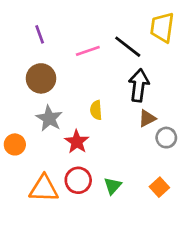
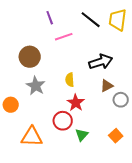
purple line: (40, 34) -> (50, 18), moved
black line: (128, 47) -> (91, 20), moved
black arrow: (139, 85) -> (101, 62), turned 65
red star: (77, 142) -> (76, 103), moved
red circle: (78, 180) -> (63, 121), moved

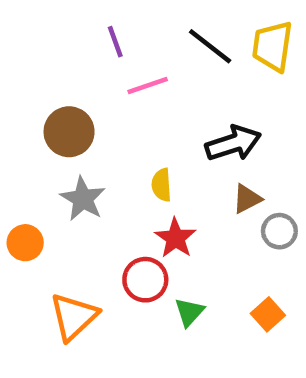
orange triangle: (32, 137) -> (74, 317), turned -45

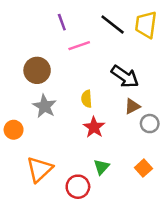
black arrow: (233, 143) -> (125, 77), turned 52
red circle: (145, 280) -> (78, 187), moved

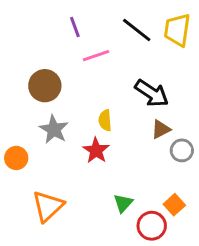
red star: (94, 127) -> (96, 150), moved
red circle: (78, 187) -> (152, 226), moved

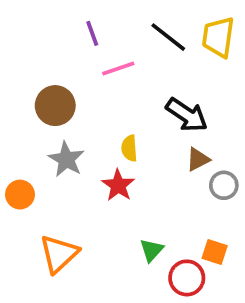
orange square: (174, 205) -> (215, 252), turned -30

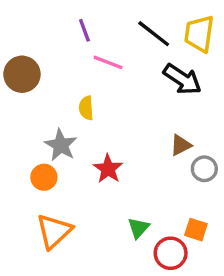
pink line: (118, 69) -> (108, 62), turned 40
brown circle: (55, 106) -> (22, 74), moved
black arrow: (187, 115) -> (182, 79), moved
yellow semicircle: (129, 148) -> (86, 108), moved
orange circle: (20, 195) -> (44, 177), moved

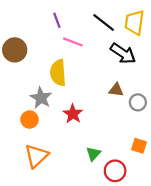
yellow semicircle: (86, 108) -> (58, 73), size x1.6
brown triangle: (181, 145) -> (116, 90), moved, turned 35
gray circle: (204, 169) -> (138, 102), moved
orange square: (196, 230) -> (139, 146), moved

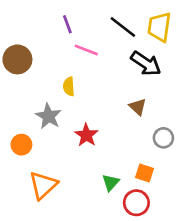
yellow semicircle: (58, 73) -> (69, 86), size x0.6
brown triangle: (116, 90) -> (138, 107), turned 35
gray circle: (138, 102) -> (163, 138), moved
orange circle: (30, 119) -> (21, 145), moved
orange square: (139, 146) -> (145, 173), moved

